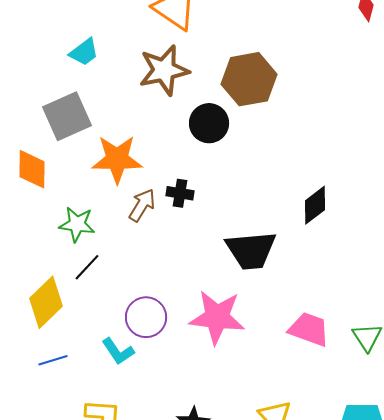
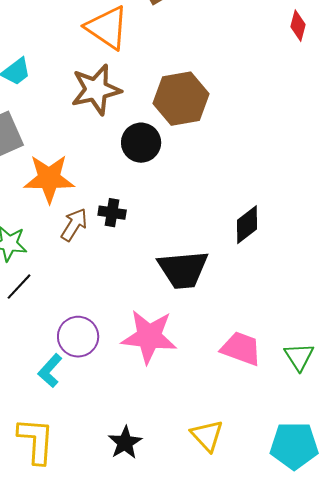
cyan L-shape: (118, 351) -> (50, 371), turned 76

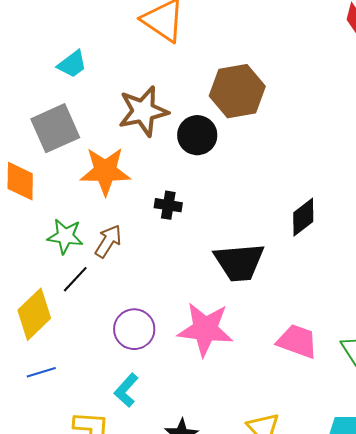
brown star: (96, 90) -> (143, 111), moved
brown arrow: (74, 225) -> (108, 241), moved
cyan L-shape: (50, 371) -> (126, 390), moved

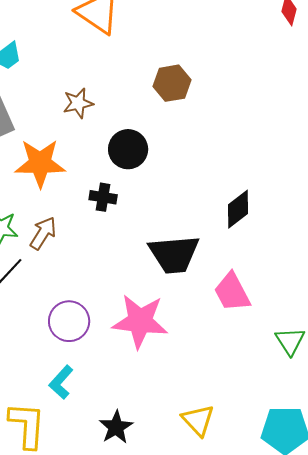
brown hexagon: (237, 91) -> (172, 83), size x0.7
brown star: (143, 111) -> (78, 103), size x0.6
black circle: (197, 135) -> (128, 149), moved
pink trapezoid: (297, 341) -> (232, 292), moved, turned -138

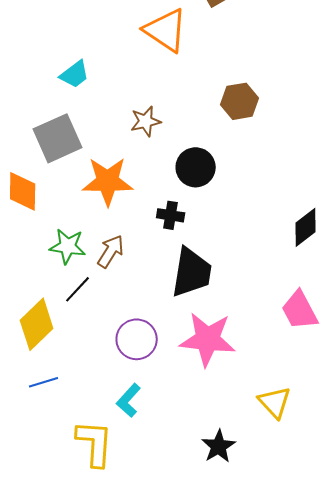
black trapezoid: (174, 254) -> (192, 272), moved, turned -76
yellow triangle: (198, 420) -> (275, 402), moved
black star: (116, 427) -> (219, 446), moved

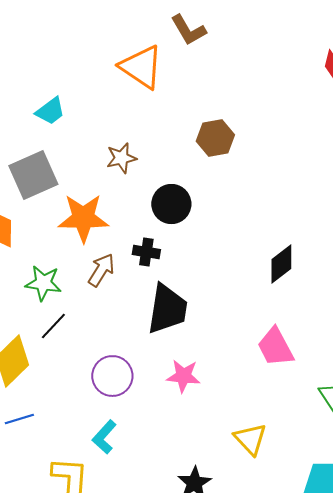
brown arrow: (111, 251) -> (101, 270), moved
pink star: (208, 339) -> (183, 376), size x0.6

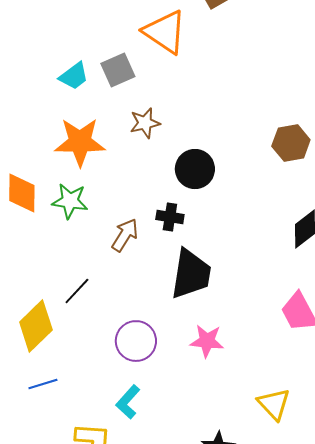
brown hexagon: (215, 138) -> (291, 143), moved
gray square: (33, 175) -> (118, 70), moved, size x0.7
orange star: (83, 218) -> (80, 142), moved
green star: (43, 283) -> (70, 201), moved

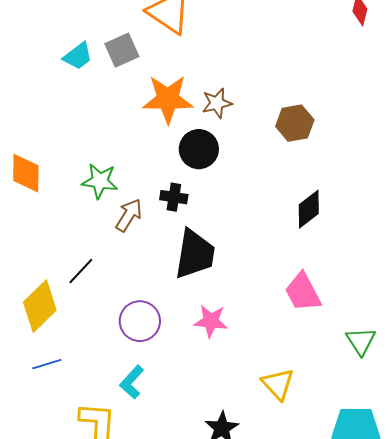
brown star: (145, 123) -> (217, 103), moved
orange star: (80, 142) -> (168, 99), moved
green star: (70, 201) -> (100, 181), moved

